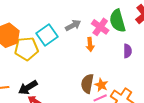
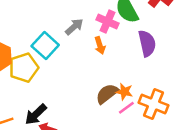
purple semicircle: (128, 51) -> (147, 43), size x1.5
brown semicircle: (87, 84) -> (107, 94), turned 54

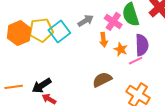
yellow pentagon: (24, 68) -> (41, 30), moved
orange star: (124, 92) -> (121, 49), moved
pink line: (126, 108) -> (136, 61), moved

